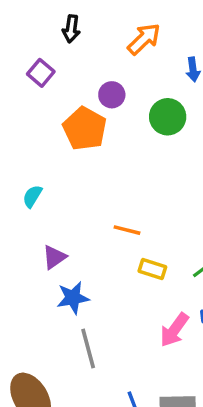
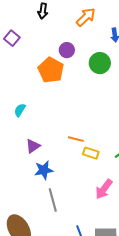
purple square: (41, 73) -> (12, 38), moved
orange line: (127, 230) -> (76, 139), moved

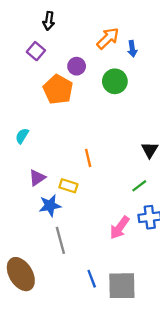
orange arrow: (86, 17) -> (108, 38), moved
purple square: (12, 38) -> (36, 51), moved
orange line: (76, 139) -> (88, 158), moved, turned 63
yellow rectangle: (91, 153) -> (68, 186), moved

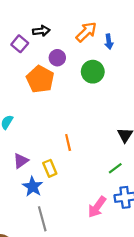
black arrow: (49, 21) -> (41, 31), moved, turned -105
yellow rectangle: (68, 186) -> (50, 168), turned 49
blue star: (50, 206) -> (33, 187), turned -30

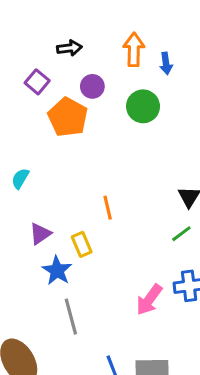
orange arrow: (86, 32) -> (134, 50), turned -45
purple square: (20, 44) -> (37, 82), moved
green line: (115, 168) -> (181, 234), moved

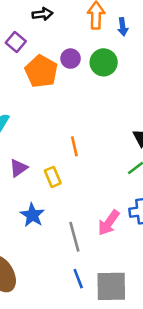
purple circle: (92, 86) -> (71, 59), moved
blue star: (57, 271) -> (32, 215), moved
gray line: (71, 317) -> (74, 237), moved

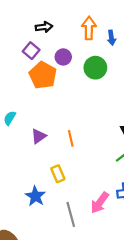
purple square: (16, 42) -> (31, 51), moved
purple circle: (71, 59) -> (63, 57), moved
purple triangle: (18, 168) -> (39, 136), moved
yellow rectangle: (53, 177) -> (58, 174), moved

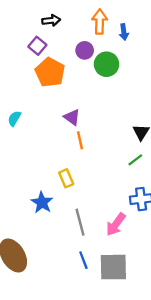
purple circle: (63, 57) -> (85, 50), moved
purple triangle: (39, 136) -> (72, 117), moved, turned -49
pink arrow: (100, 203) -> (116, 224), moved

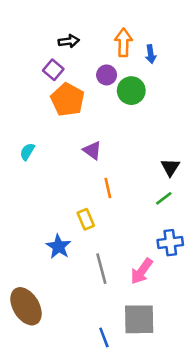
orange line: (80, 140) -> (108, 188), moved
blue line: (83, 260) -> (104, 337), moved

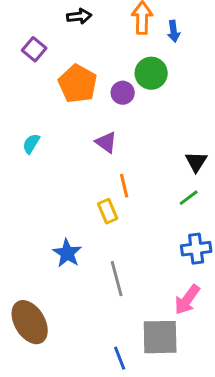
purple square: (53, 70) -> (34, 49), moved
purple circle: (107, 75) -> (123, 93), moved
yellow rectangle: (86, 219) -> (108, 211), moved
pink arrow: (142, 271) -> (187, 300), moved

